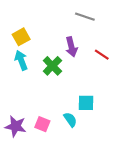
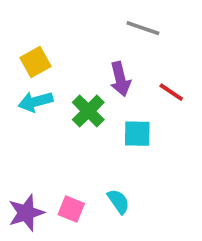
cyan arrow: (21, 60) -> (36, 102), turned -84
cyan square: (86, 103) -> (137, 134), moved
purple star: (16, 126) -> (26, 213), turned -30

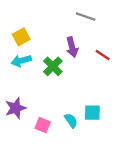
cyan square: (137, 134) -> (92, 113), moved
purple star: (26, 213) -> (16, 108), moved

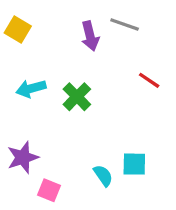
yellow square: (21, 37) -> (18, 29), moved, turned -30
purple arrow: (72, 47) -> (90, 36), moved
pink square: (43, 125) -> (49, 190), moved

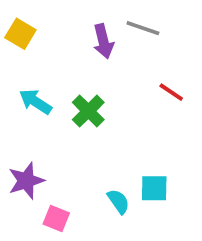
cyan arrow: (31, 89) -> (36, 102), turned 48

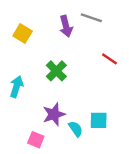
yellow square: (20, 34) -> (23, 34), moved
cyan arrow: (36, 102) -> (17, 87), moved, turned 75
purple star: (26, 181) -> (54, 114), moved

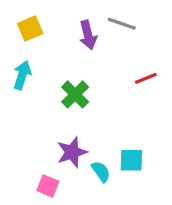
yellow square: (23, 34) -> (30, 29), moved, turned 36
red line: (109, 59) -> (146, 78), turned -56
cyan arrow: (17, 87) -> (22, 75), moved

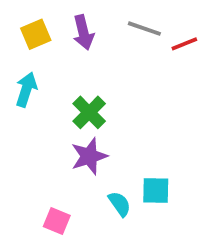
purple arrow: (88, 35) -> (83, 32), moved
red line: (146, 78) -> (184, 44), moved
purple star: (72, 152) -> (89, 156), moved

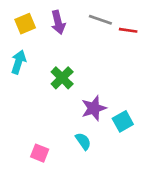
red line: (184, 44) -> (128, 30), turned 30
purple star: (89, 156) -> (94, 108), moved
cyan square: (156, 191) -> (123, 121), moved, turned -30

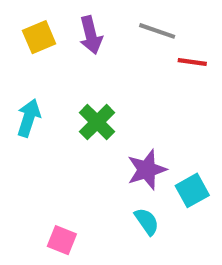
red line: (128, 30) -> (192, 62), moved
cyan arrow: (18, 62) -> (29, 118), moved
cyan semicircle: (83, 141) -> (147, 221), moved

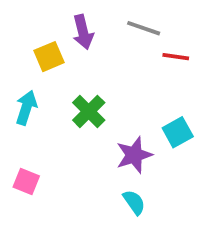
yellow square: (39, 37) -> (49, 57), moved
cyan square: (192, 190) -> (178, 132), moved
pink square: (62, 240) -> (26, 181), moved

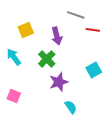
purple arrow: (83, 32) -> (57, 36), moved
cyan arrow: (26, 108) -> (14, 57), turned -54
purple star: (134, 155) -> (59, 82), moved

